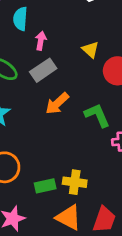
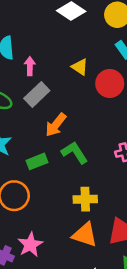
green L-shape: (97, 115) -> (75, 153), moved
green rectangle: (45, 186) -> (37, 161), moved

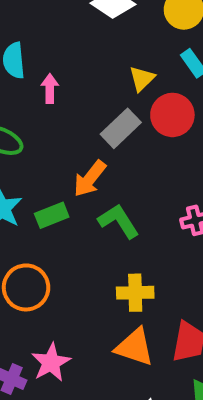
yellow triangle: (80, 67) -> (142, 79), moved, turned 42
gray rectangle: (37, 94) -> (121, 128), moved
green rectangle: (37, 161) -> (52, 215), moved

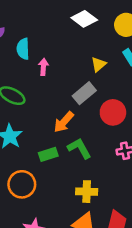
red circle: (172, 115) -> (113, 112), moved
green rectangle: (52, 215) -> (48, 154), moved

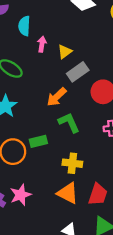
yellow triangle: (99, 64) -> (65, 52), moved
green rectangle: (48, 154) -> (38, 141), moved

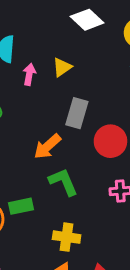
yellow triangle: (65, 52) -> (62, 67), moved
gray rectangle: (78, 72) -> (77, 113), turned -40

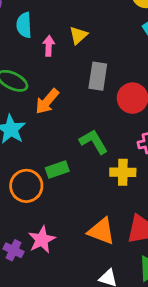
orange arrow: (47, 147) -> (47, 101), moved
yellow cross: (67, 237) -> (123, 172), moved

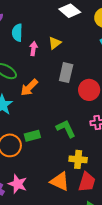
green L-shape: (94, 142) -> (66, 129), moved
yellow cross: (123, 172) -> (78, 159), moved
pink star: (42, 240) -> (18, 184), turned -30

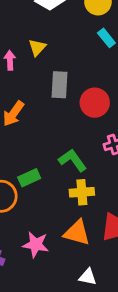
yellow cross: (78, 159) -> (82, 192), moved
pink star: (18, 184) -> (36, 244), moved

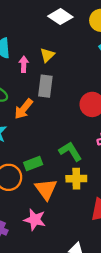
gray rectangle: (60, 85) -> (45, 86), moved
orange triangle: (77, 233) -> (46, 189), moved, turned 35

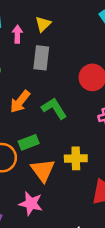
orange arrow: (24, 109) -> (20, 102), moved
green L-shape: (70, 151) -> (54, 108), moved

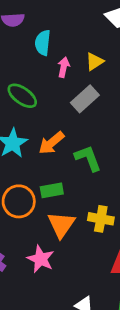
gray rectangle: (41, 58) -> (85, 99), turned 30

